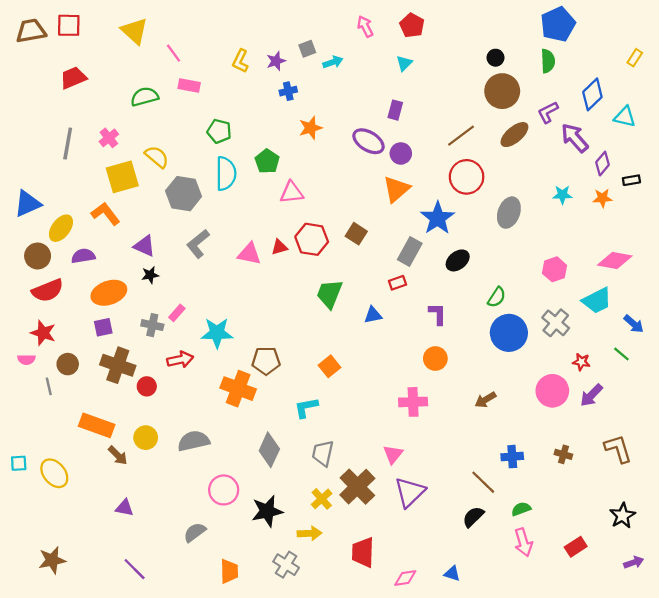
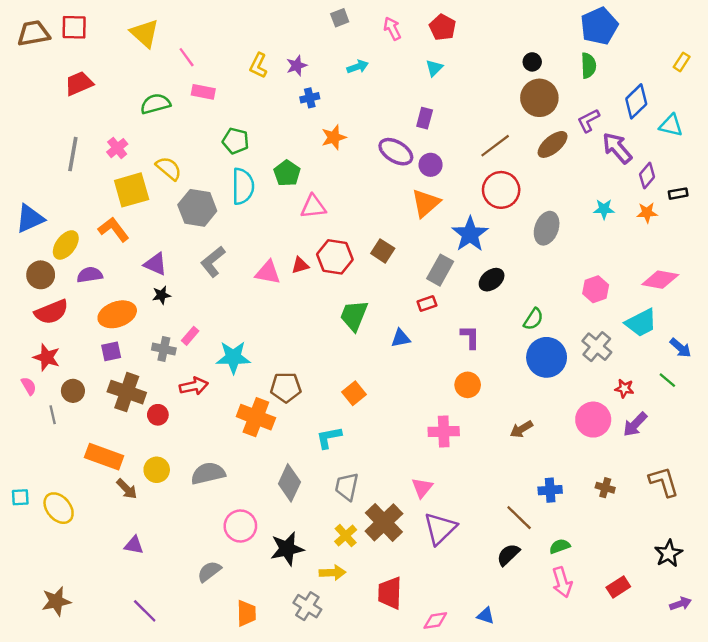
gray square: (307, 49) -> (340, 18), moved
pink semicircle: (26, 360) -> (29, 386), turned -120

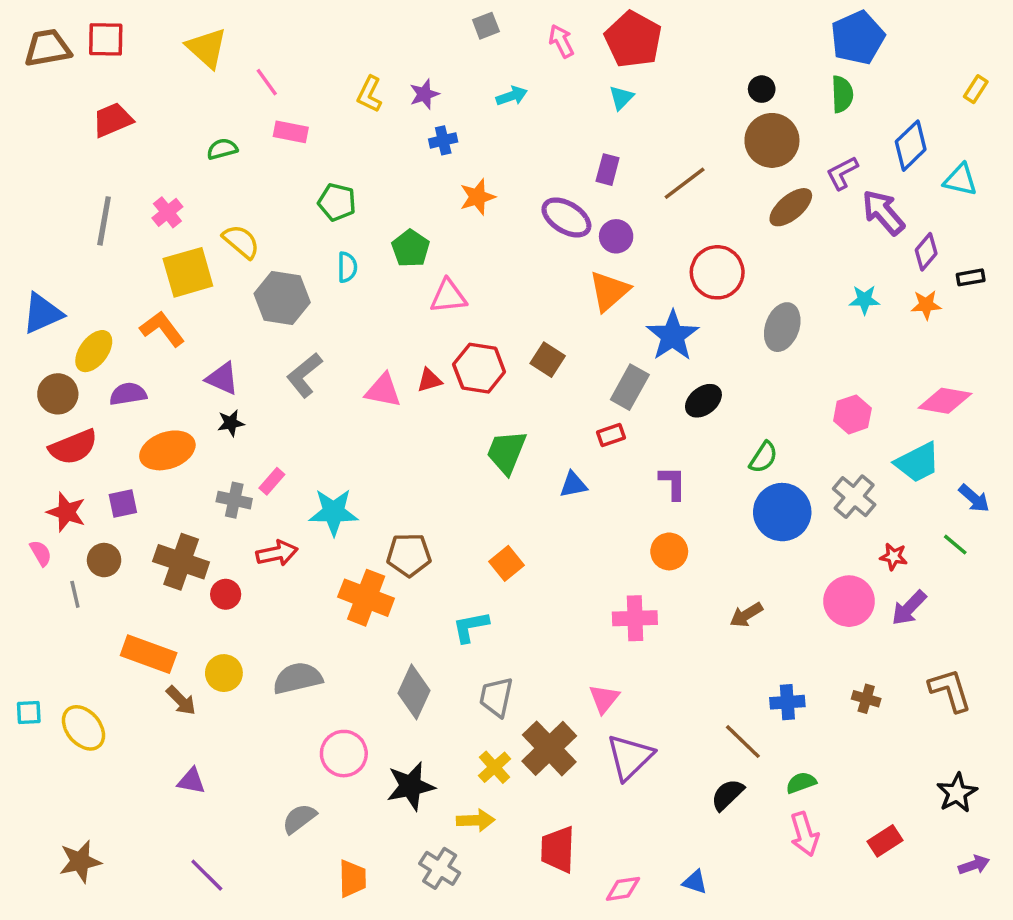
red pentagon: (443, 27) -> (633, 39), size x1.5
green semicircle: (155, 104) -> (222, 149), size x0.7
brown line: (495, 146) -> (685, 183), moved
cyan semicircle: (243, 186) -> (347, 267), size x0.6
purple square: (111, 351) -> (123, 504), moved

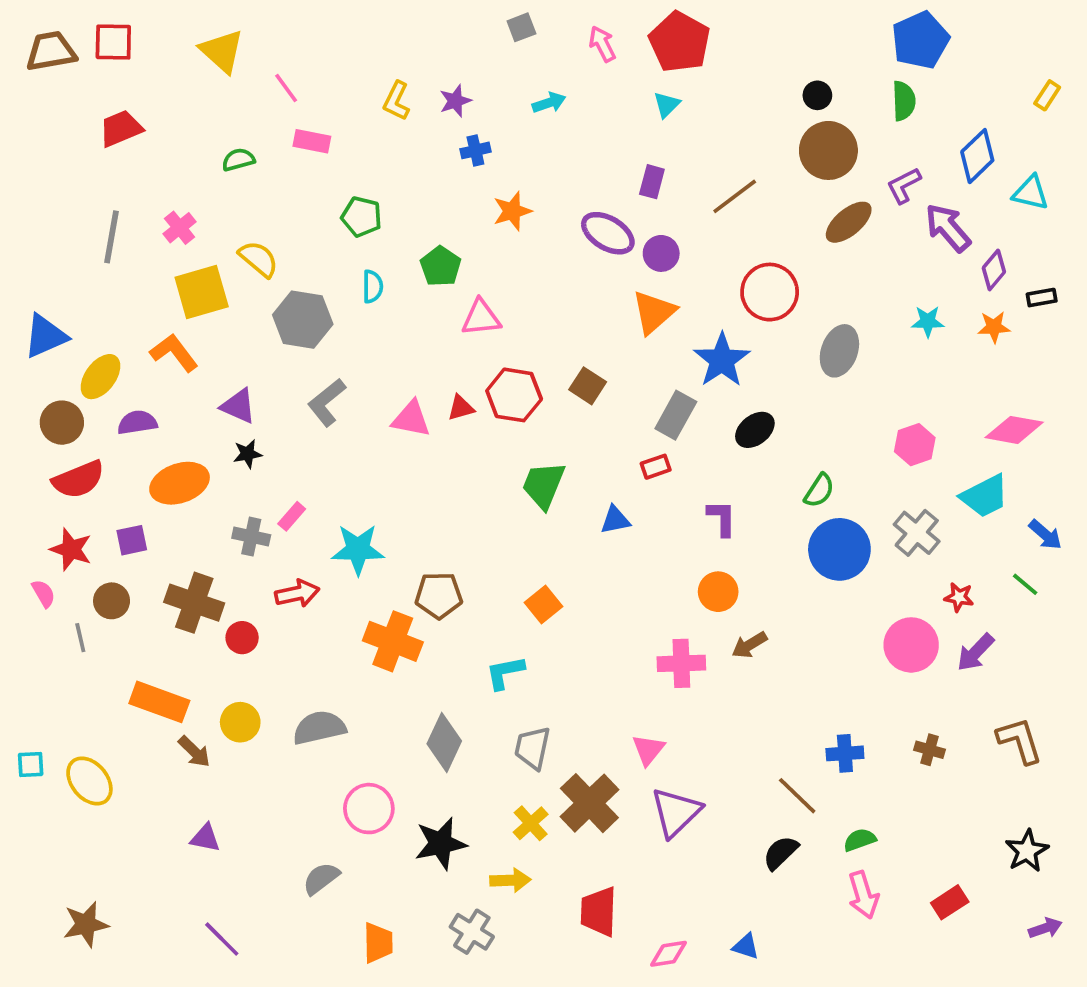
brown arrow: (746, 615) -> (749, 645), moved

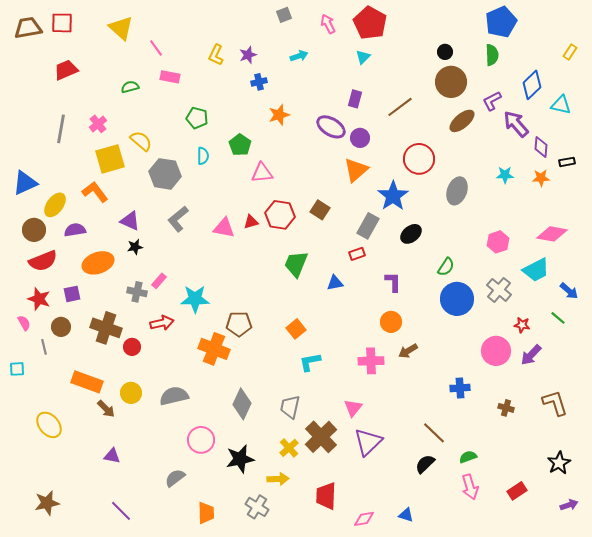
purple diamond: (994, 270) -> (541, 147), turned -35
cyan L-shape: (505, 673) -> (310, 362), moved
blue cross: (845, 753) -> (460, 388), moved
cyan square: (31, 764) -> (17, 369), moved

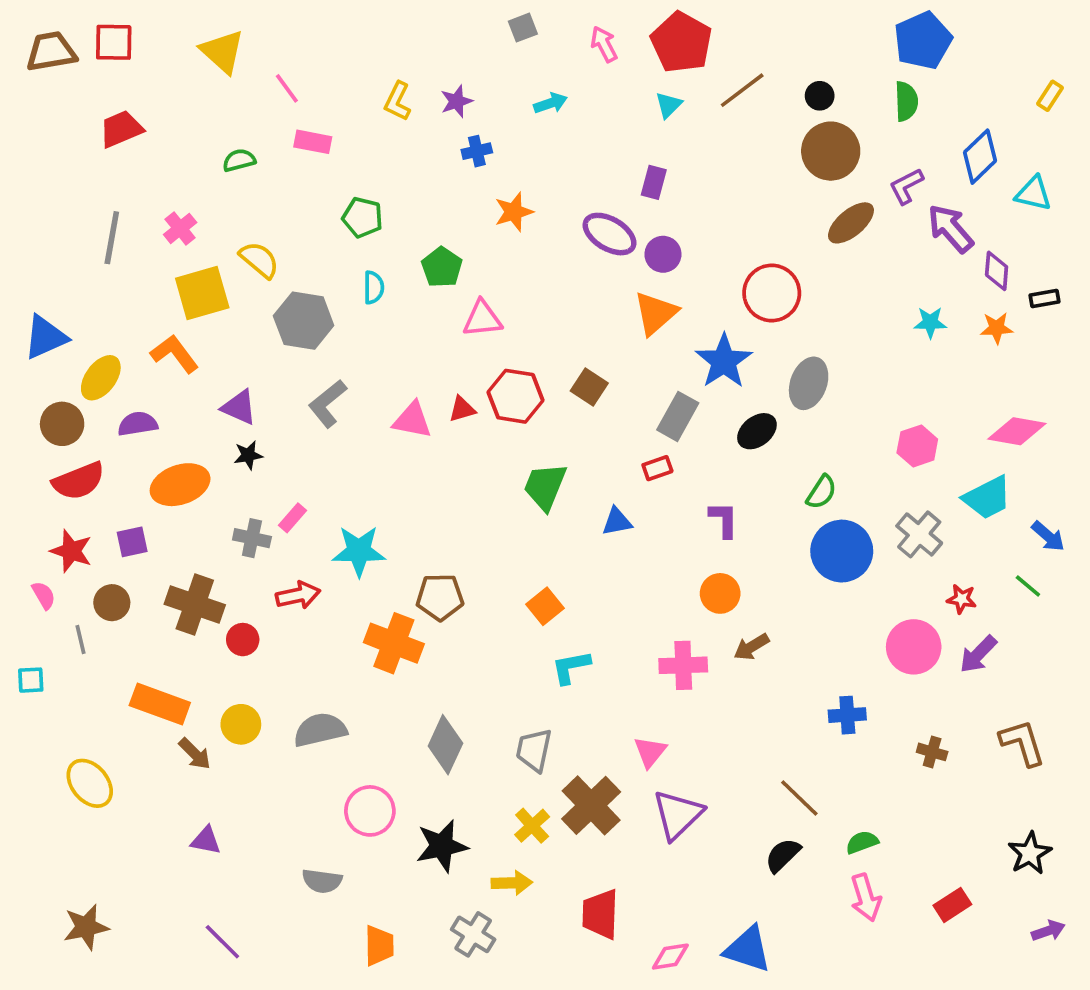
brown line: (400, 107) -> (742, 90), moved
gray ellipse: (457, 191) -> (809, 383), moved
gray semicircle: (175, 478) -> (322, 881), turned -135
blue triangle: (406, 515) -> (748, 949), size x1.8

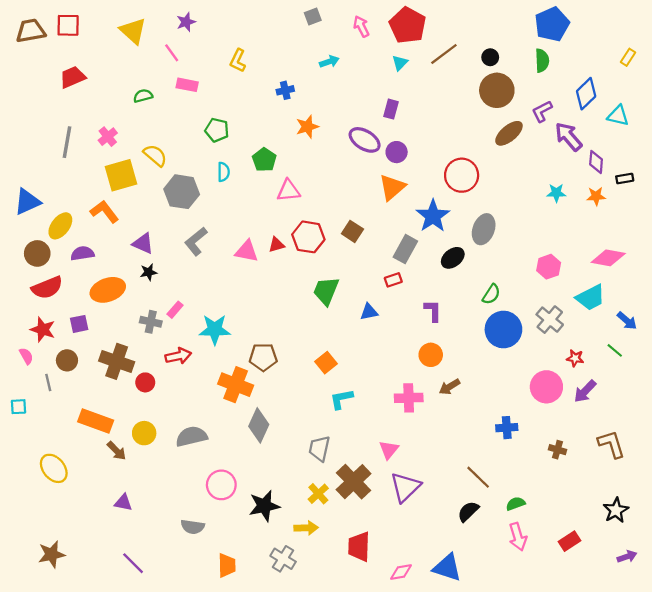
purple star: (457, 101) -> (186, 22), moved
gray diamond: (445, 745) -> (259, 425), moved

